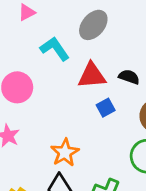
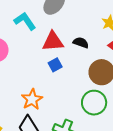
blue square: (106, 108) -> (55, 65), moved

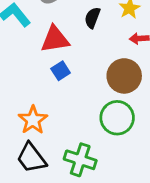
black semicircle: (81, 43) -> (92, 18), moved, turned -84

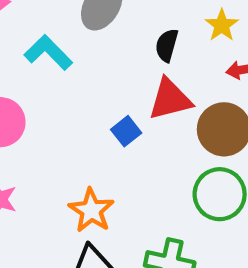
red triangle: (55, 39) -> (170, 99), moved

